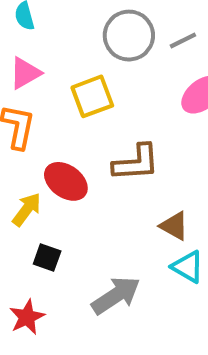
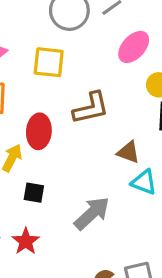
yellow square: (92, 96) -> (49, 62), turned 36
red ellipse: (66, 181) -> (39, 131), turned 68

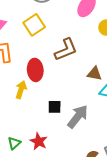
yellow square: (49, 62) -> (34, 25), turned -30
black square: (34, 193) -> (55, 107), moved

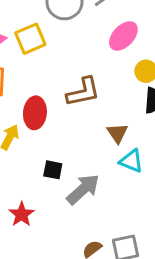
yellow square: (34, 25) -> (30, 39), moved
brown triangle: (94, 74) -> (117, 133), turned 35

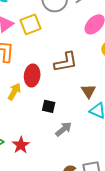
black square: (53, 170) -> (49, 106), moved
gray arrow: (83, 189) -> (64, 129), size x0.7

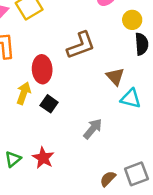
black square: (49, 106) -> (49, 104), moved, turned 32

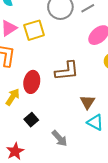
black square: (49, 104) -> (31, 120), moved
gray arrow: (93, 129) -> (60, 138), turned 84

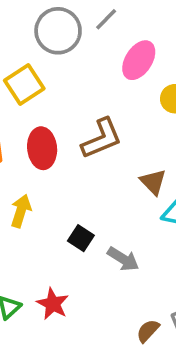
red ellipse: (32, 82) -> (42, 148), moved
black square: (31, 120) -> (81, 238), moved

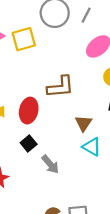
gray line: (106, 19) -> (86, 15), turned -35
red ellipse: (42, 148) -> (29, 111), moved

